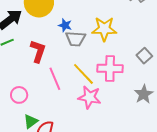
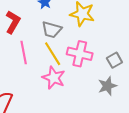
gray trapezoid: (76, 39) -> (52, 30), moved
gray square: (144, 56) -> (114, 60), moved

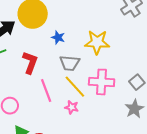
pink star: (54, 78) -> (72, 107), moved, size x0.6

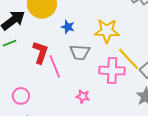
yellow line: (75, 87) -> (128, 59), moved
pink line: (46, 91) -> (55, 66), moved

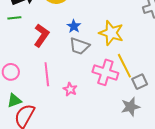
blue star: (68, 27) -> (74, 26), moved
pink line: (55, 66) -> (47, 74), moved

